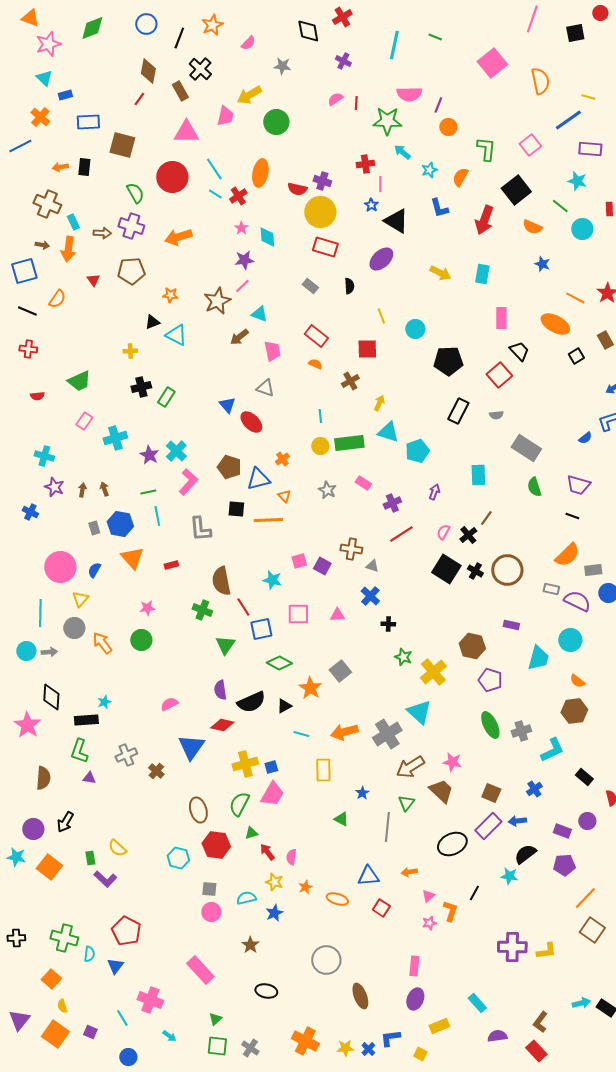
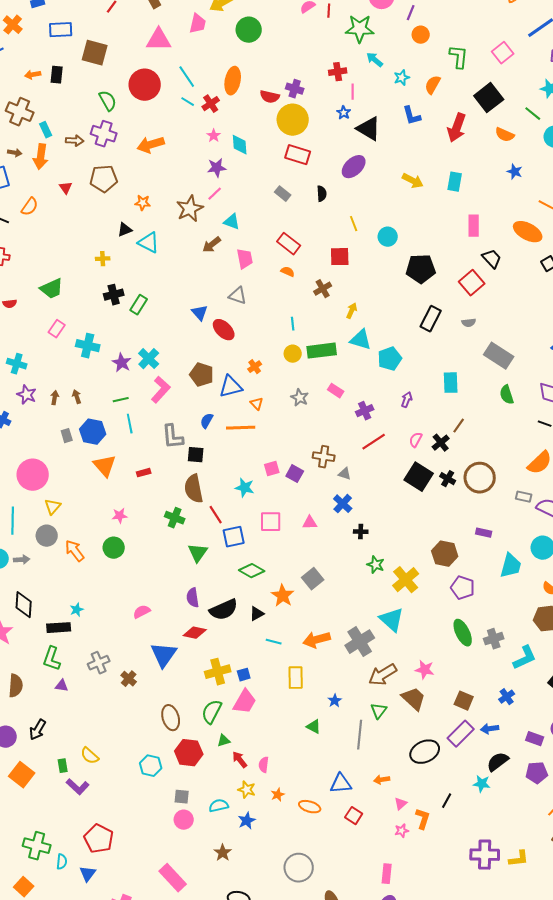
cyan cross: (115, 438) -> (88, 346), turned 30
black square: (236, 509) -> (196, 455), moved
blue semicircle: (94, 570) -> (207, 421), moved

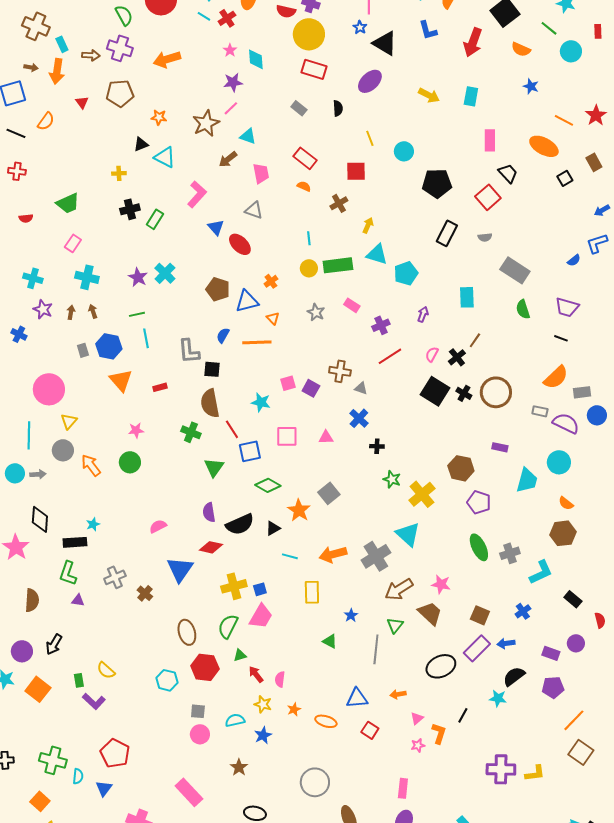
cyan cross: (88, 346) -> (87, 277), moved
pink L-shape: (161, 390) -> (197, 194), moved

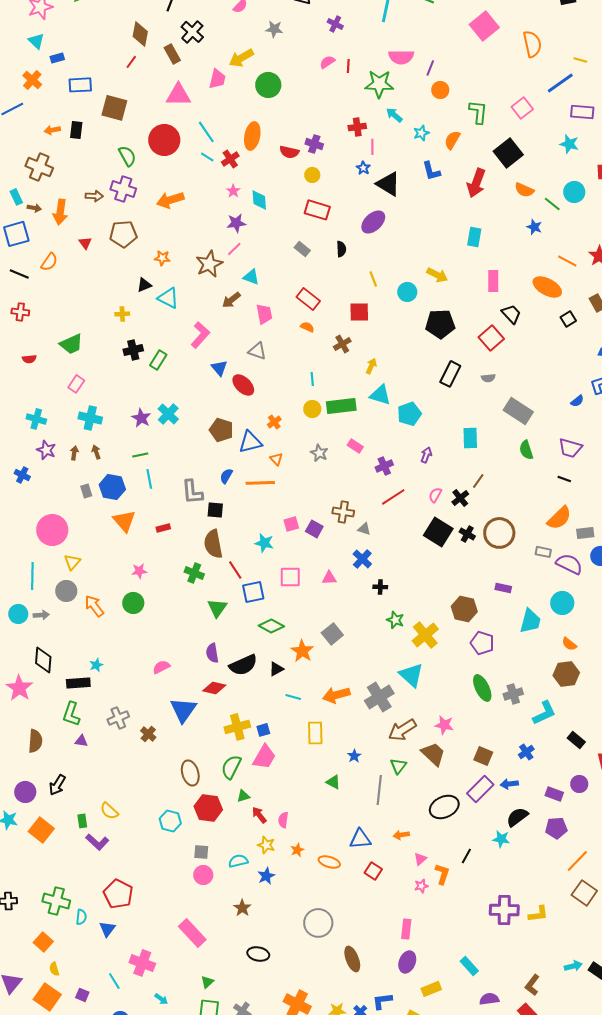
green line: (549, 28) -> (552, 204), moved
yellow circle: (309, 34) -> (312, 175), size x0.5
cyan rectangle: (62, 44) -> (16, 197), moved
yellow arrow: (429, 95) -> (437, 275), moved

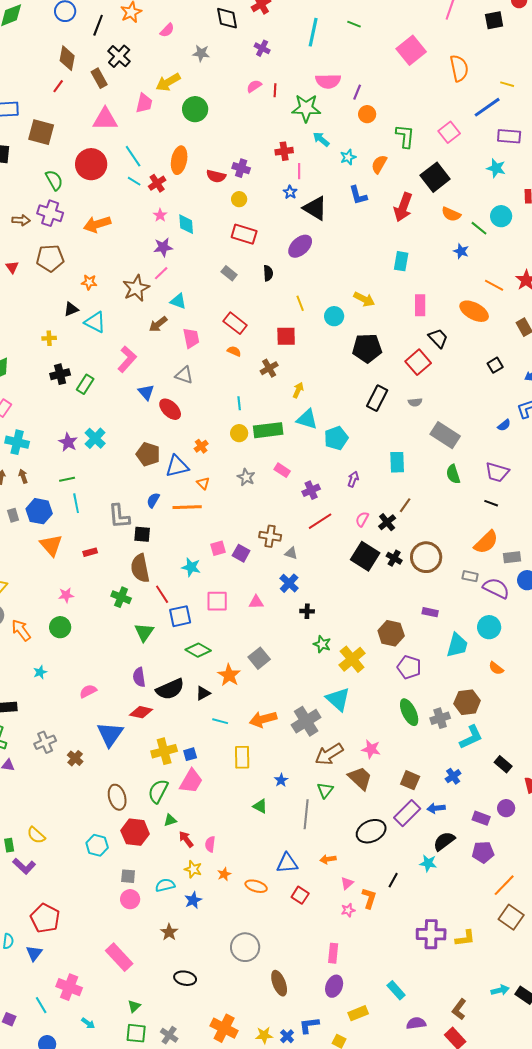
black square: (568, 319) -> (495, 365), moved
cyan star: (96, 665) -> (40, 672), moved
brown hexagon: (566, 674) -> (467, 702), moved

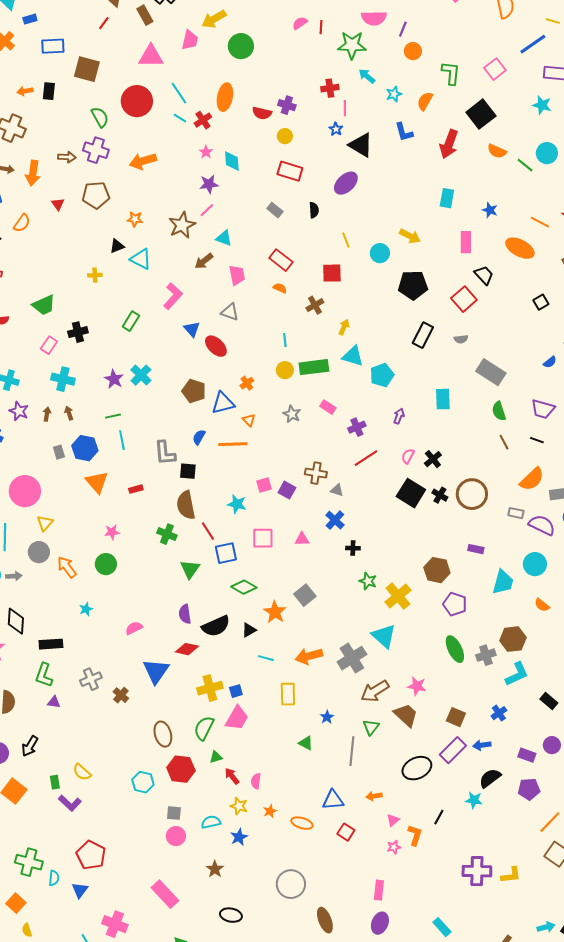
blue star: (461, 251) -> (490, 210), moved
black cross: (60, 374) -> (78, 332), moved
brown line: (405, 505) -> (504, 442), moved, turned -63

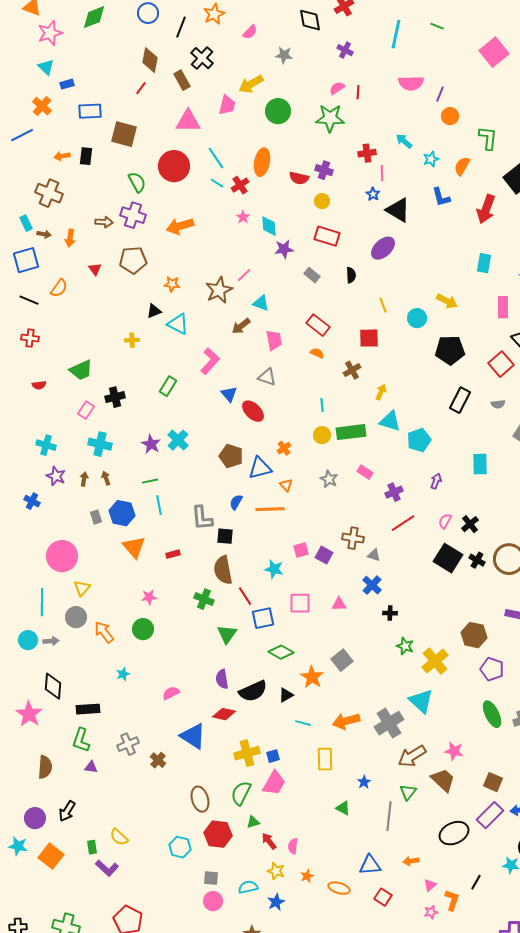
green star: (352, 45) -> (330, 118), moved
orange arrow: (33, 173) -> (70, 238), size x0.7
purple star: (209, 184) -> (284, 249), moved
blue triangle: (156, 671) -> (193, 736), turned -32

